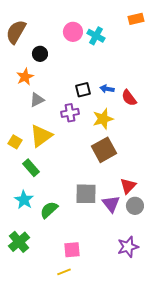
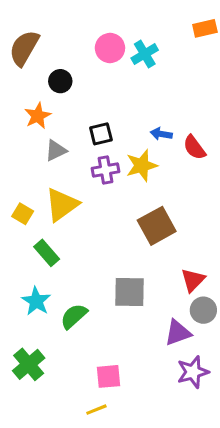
cyan cross: (96, 36) -> (145, 54), turned 30
black square: (83, 90) -> (101, 134), moved
yellow star: (103, 119) -> (142, 166), moved
purple triangle: (111, 204) -> (178, 333), moved, turned 48

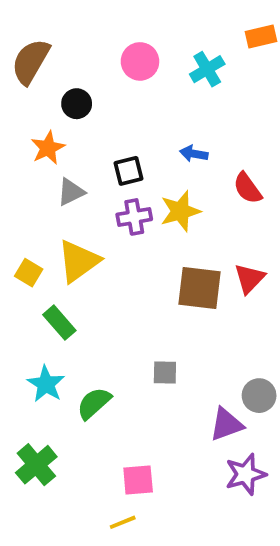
cyan cross: (145, 54) -> (207, 69), moved
blue arrow: (161, 134) -> (194, 154), moved
brown square: (157, 226) -> (200, 288), turned 36
red triangle: (193, 280) -> (249, 278), moved
gray square: (130, 292) -> (165, 372), size x0.6

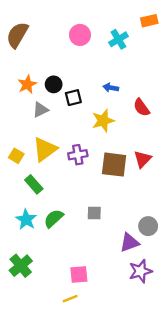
black circle: (77, 104) -> (54, 84), moved
purple cross: (134, 217) -> (78, 155), moved
green semicircle: (94, 403) -> (54, 218), moved

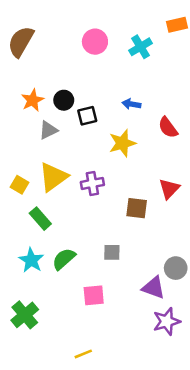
brown square: (114, 165) -> (137, 208), moved, size x0.7
purple triangle: (129, 243) -> (154, 288), turned 40
pink square: (79, 274) -> (94, 295), moved

